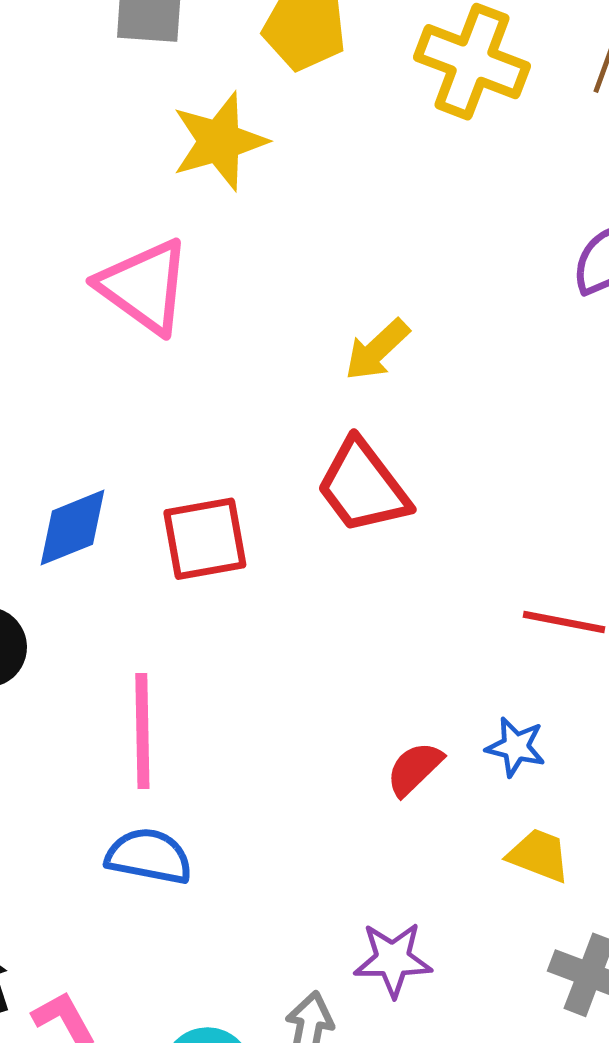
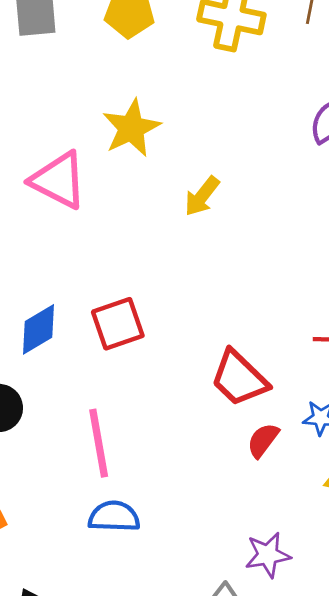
yellow star: (219, 141) -> (131, 128), moved
red trapezoid: (363, 487) -> (239, 378), moved

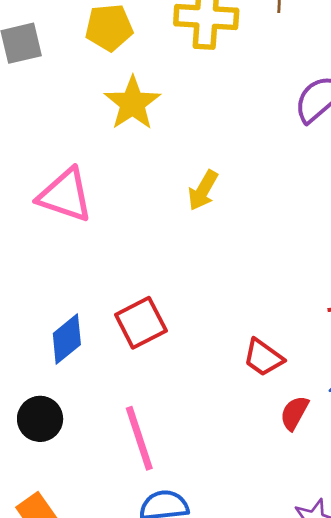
yellow star: (131, 128) -> (132, 103), moved
red trapezoid: (239, 378) -> (263, 358), size x0.7

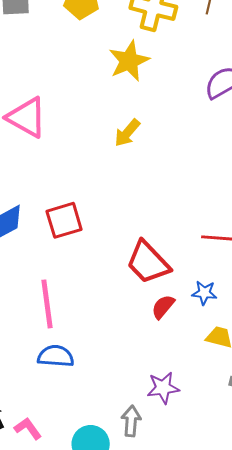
yellow star: (132, 103) -> (129, 61), moved
red trapezoid: (263, 358) -> (148, 262), size x1.5

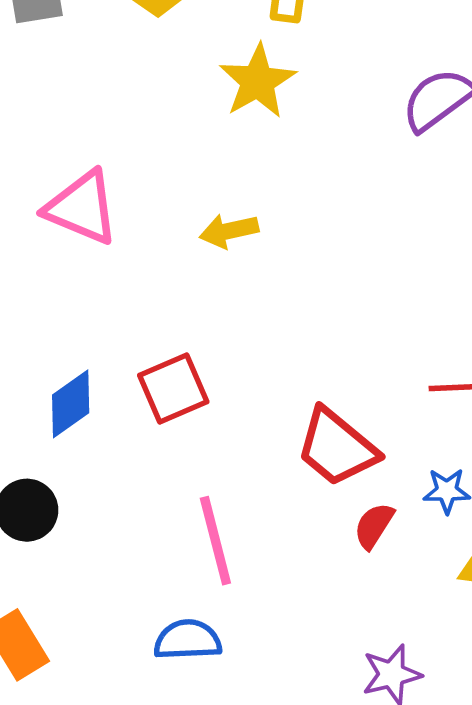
yellow arrow: (127, 133) -> (229, 231), moved, turned 44
pink line: (47, 304) -> (215, 541), moved

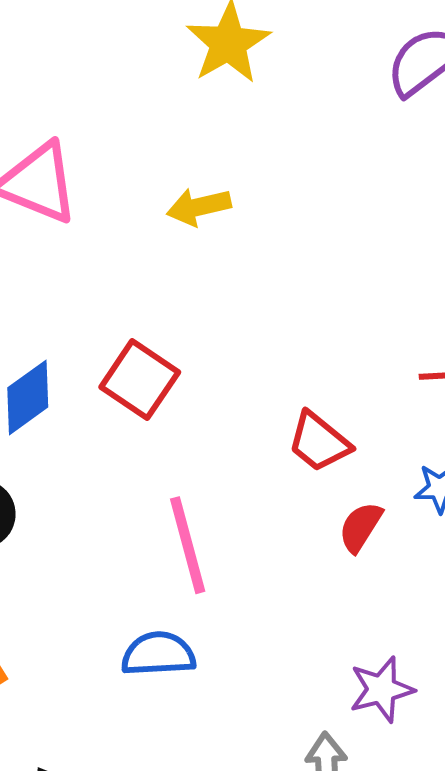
red square: (173, 389) -> (140, 380), turned -32
red trapezoid: (337, 447) -> (319, 442), size x0.7

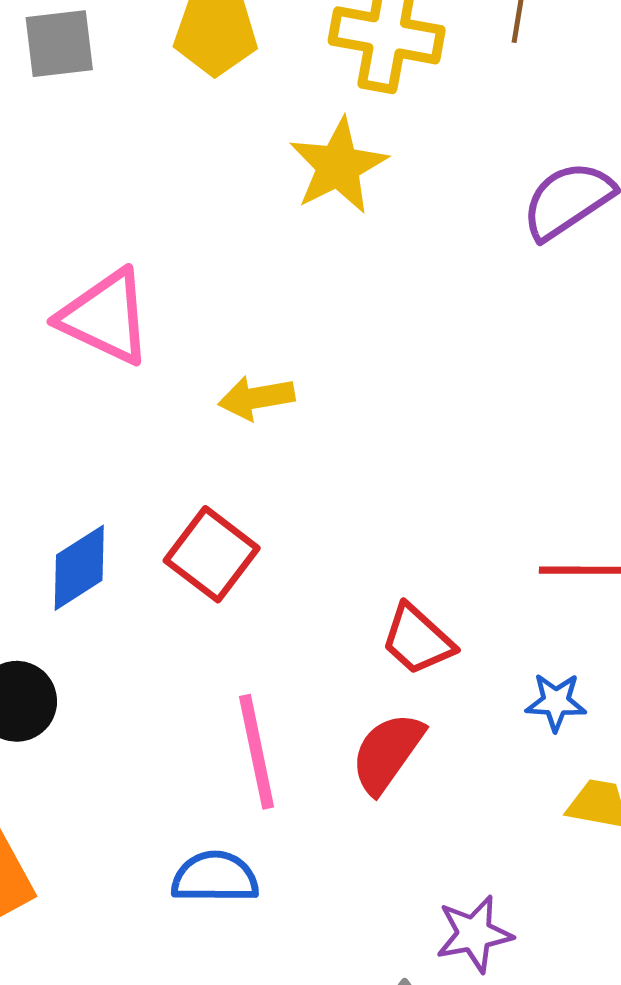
yellow arrow: (199, 207) -> (256, 398), moved
red semicircle: (360, 527) -> (387, 753), moved, size x1.4

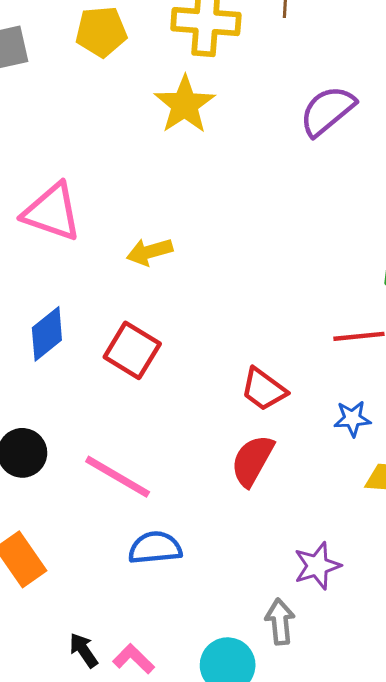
blue diamond: (79, 568) -> (47, 334), moved
pink line: (257, 752) -> (118, 477), moved, turned -42

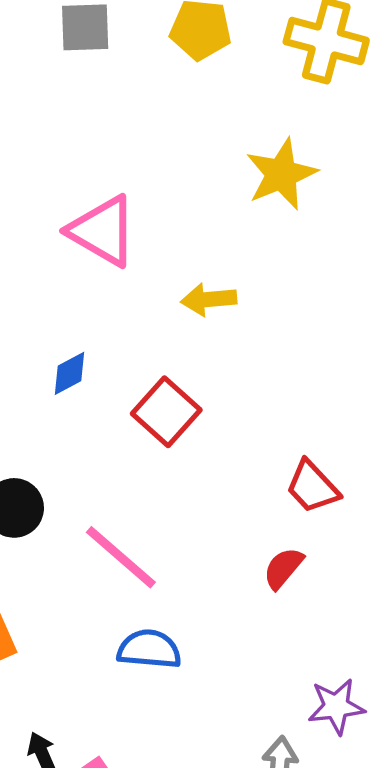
yellow star: (185, 105) -> (281, 174), moved
blue diamond: (47, 334) -> (70, 373), size x0.7
red semicircle: (252, 460) -> (283, 568), size x0.7

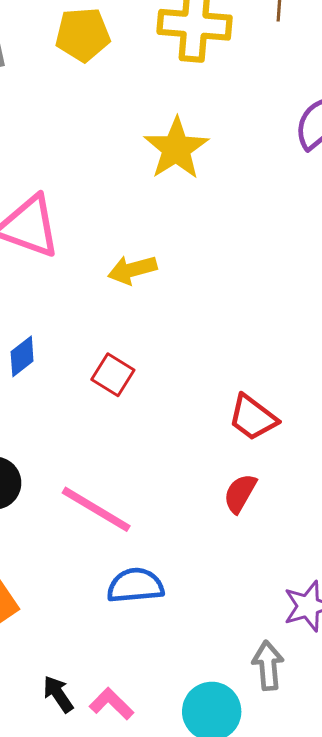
red square: (166, 412) -> (113, 375), size x0.7

